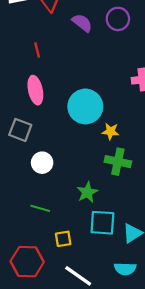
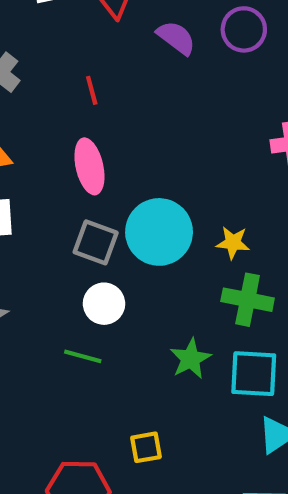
cyan circle: (85, 106) -> (159, 232), moved
gray square: (20, 130) -> (96, 242), moved
green line: (40, 208) -> (83, 356), moved
cyan square: (102, 223) -> (254, 374), moved

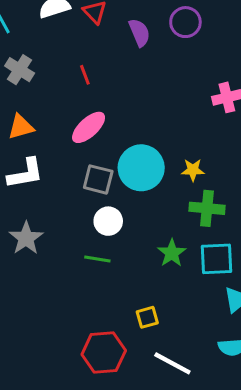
purple semicircle: (176, 38) -> (139, 33), turned 36
pink ellipse: (89, 166) -> (89, 127), turned 66

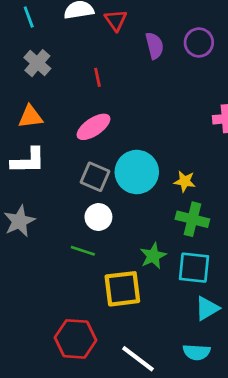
yellow square: (147, 317) -> (122, 289), moved, size x1.8

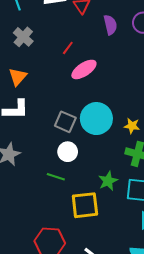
red line: (97, 77) -> (68, 48), turned 48
orange triangle: (30, 117) -> (18, 77), turned -42
pink ellipse: (93, 127) -> (84, 69), moved

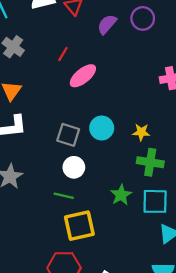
purple semicircle: (110, 25) -> (107, 24), turned -120
cyan circle: (96, 119) -> (102, 128), size x0.7
yellow square: (85, 205) -> (79, 226), moved

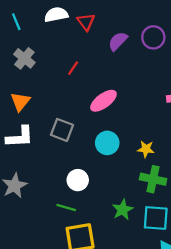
pink ellipse: (83, 76) -> (103, 101), moved
gray square: (68, 135) -> (62, 130), moved

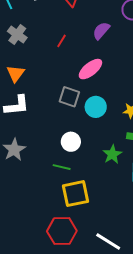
purple semicircle: (118, 41) -> (101, 31), moved
gray square: (62, 130) -> (69, 97), moved
green star: (123, 210) -> (112, 154), moved

